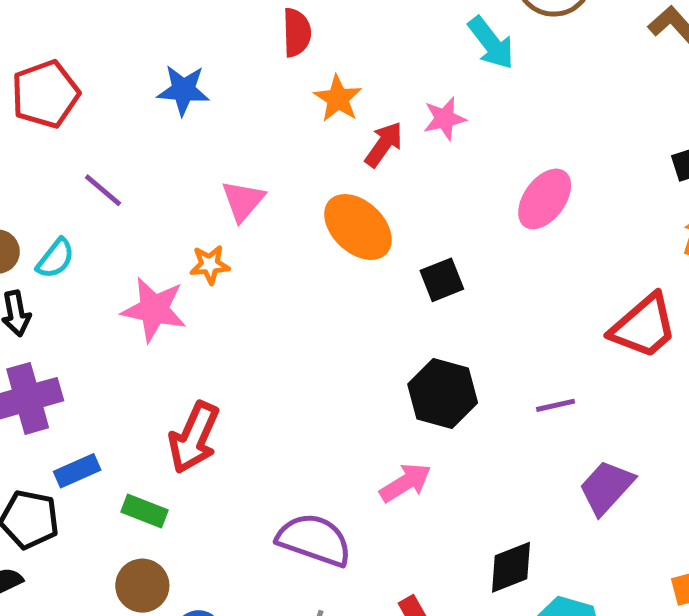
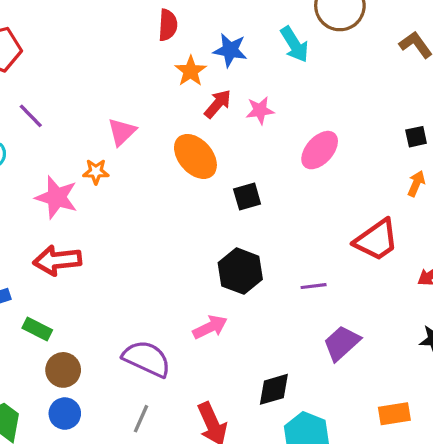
blue star: (183, 90) -> (230, 50), moved
pink star: (445, 119) -> (260, 110), moved
red arrow: (194, 438) -> (57, 260), moved, turned 54
brown circle: (142, 586) -> (63, 370), moved

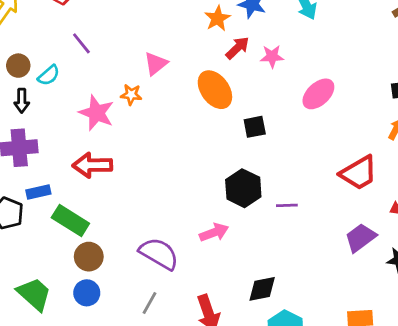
purple line: (314, 286) -> (287, 205), moved
green rectangle: (37, 329) -> (70, 221), size x1.5
purple trapezoid: (342, 343) -> (360, 238), moved

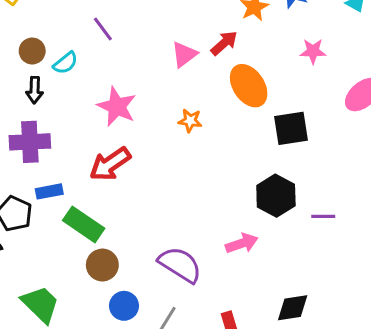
red arrow: (237, 48) -> (224, 43), moved
orange star: (131, 95) -> (190, 121), moved
black square: (255, 127) -> (291, 128), size x1.4
red arrow: (92, 165) -> (110, 164), turned -36
blue circle: (87, 293) -> (124, 306), moved

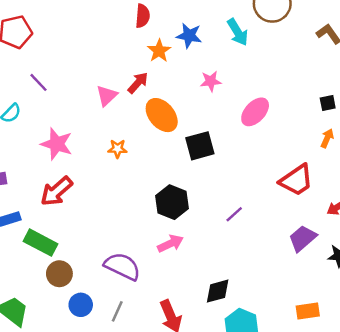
black hexagon: (276, 196) -> (172, 202), moved
purple line: (323, 216) -> (234, 214), turned -36

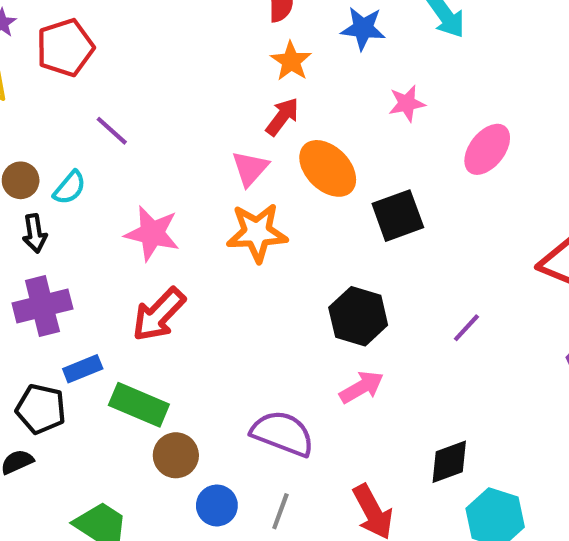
orange star: (159, 51) -> (291, 61), moved
pink triangle: (107, 96) -> (250, 168), moved
orange star: (117, 149) -> (257, 233), size x1.8

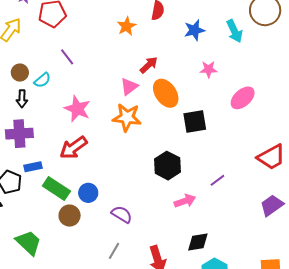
blue star: (363, 28) -> (194, 30), turned -30
orange star: (291, 61) -> (127, 26), moved
pink arrow: (362, 387) -> (185, 201), moved
purple semicircle: (283, 433) -> (122, 214), size x0.7
blue circle: (217, 505) -> (88, 193), moved

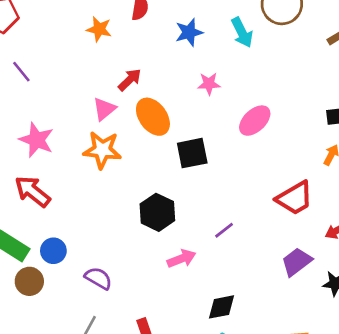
orange star: (127, 26) -> (99, 29), turned -30
red arrow: (73, 148) -> (33, 191), turned 76
black diamond: (198, 242) -> (221, 307), moved

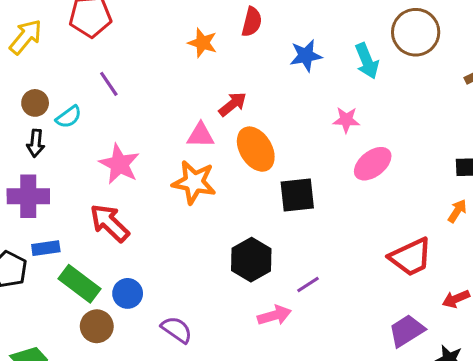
pink star: (209, 84) -> (346, 120), moved
pink triangle: (104, 109) -> (201, 135), turned 35
purple line: (224, 230) -> (308, 285), moved

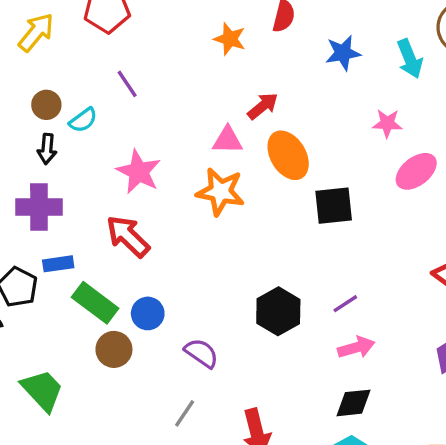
black hexagon: (251, 260) -> (278, 311), moved
pink arrow: (274, 315) -> (356, 347), moved

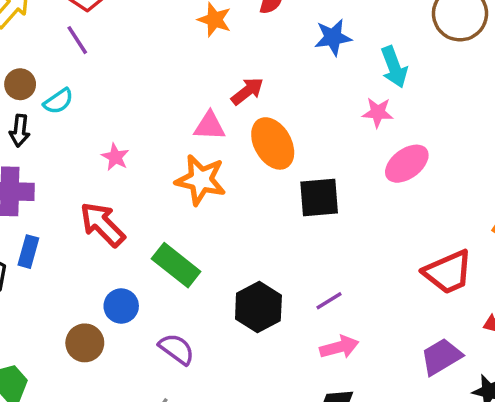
cyan arrow: (410, 59) -> (394, 67), moved
purple line: (127, 84) -> (77, 40), moved
pink star: (139, 172) -> (115, 157), size x0.6
blue rectangle: (58, 264) -> (28, 252), turned -68
green rectangle: (95, 303) -> (176, 265), moved

